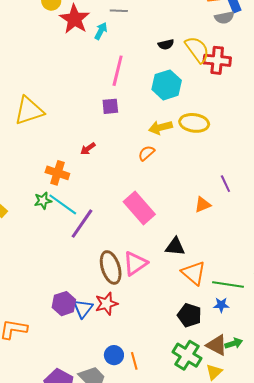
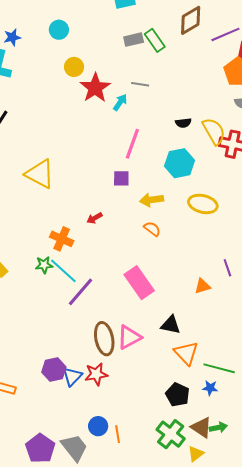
yellow triangle: (29, 111) -> (40, 174), turned 40
yellow arrow: (160, 127) -> (152, 200), moved
orange semicircle: (146, 153) -> (152, 229), turned 72

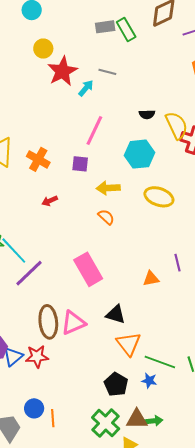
orange cross: (62, 239) -> (38, 159), moved
brown triangle: (201, 427) -> (137, 419), turned -40

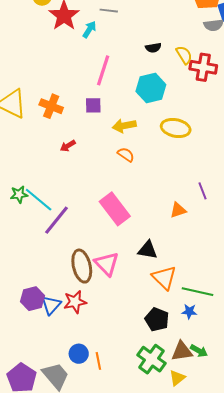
yellow semicircle: (177, 125) -> (184, 55), size x0.7
pink triangle: (73, 323) -> (107, 264), turned -44
green arrow: (154, 421) -> (199, 351), turned 42

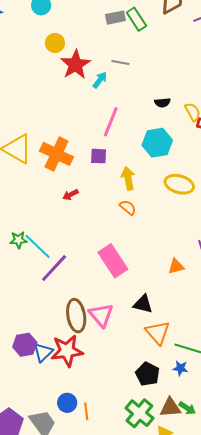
orange cross: (51, 106) -> (56, 154), size x1.4
yellow arrow: (124, 126) -> (128, 178), turned 85
red star: (75, 302) -> (67, 351), size x1.4

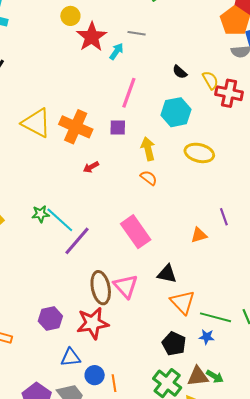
black semicircle: (162, 103) -> (180, 72), turned 49
blue triangle: (43, 352) -> (71, 357), moved, turned 40

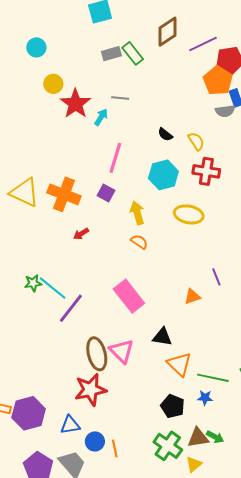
red cross: (229, 93) -> (206, 171), moved
purple square: (118, 127) -> (106, 193), turned 30
purple hexagon: (50, 319) -> (29, 413), moved, size x1.4

